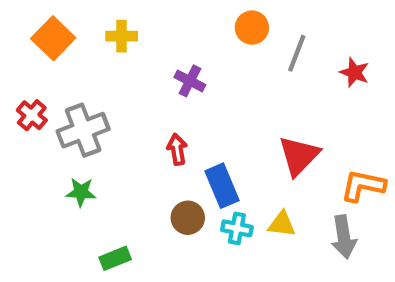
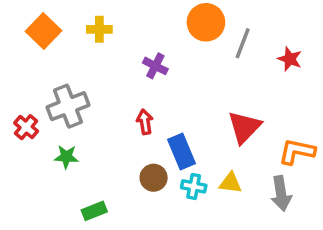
orange circle: (252, 28) -> (206, 22), size x1.4
red cross: (32, 115) -> (26, 127), moved

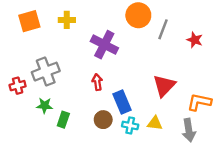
orange square: (44, 31) -> (29, 21), turned 30
purple cross: (155, 66) -> (104, 45), size x1.6
red cross: (26, 127) -> (18, 86), turned 35
green rectangle: (94, 211) -> (63, 120), moved, turned -49

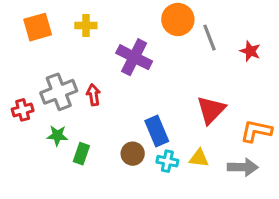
gray line: (163, 29) -> (210, 38), turned -42
red arrow: (97, 82) -> (93, 95), moved
gray arrow: (189, 130) -> (243, 167), turned -80

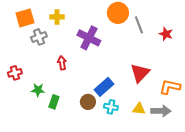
gray cross: (59, 92) -> (39, 37), moved, size x0.7
blue rectangle: (157, 131) -> (104, 87), turned 72
yellow triangle: (199, 158) -> (139, 109), moved

